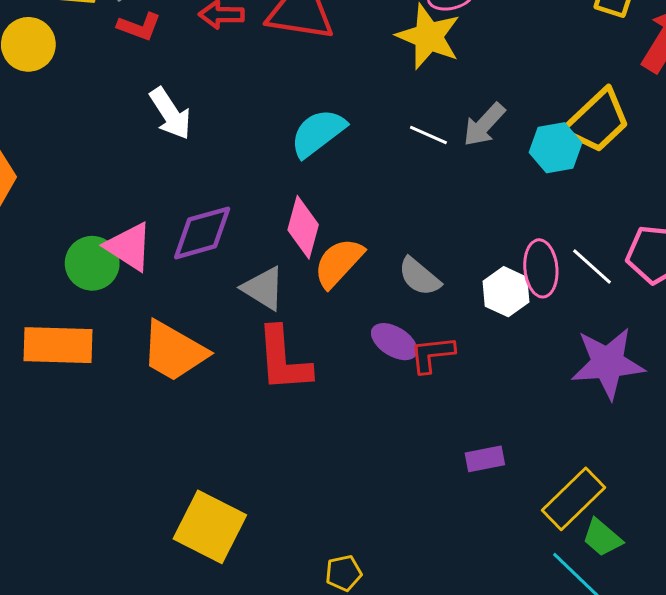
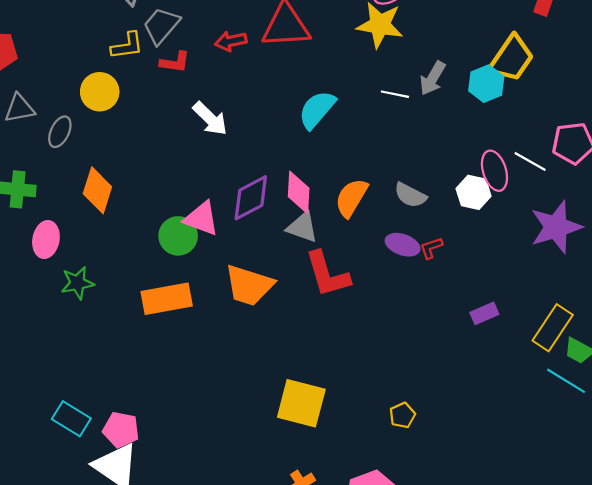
pink diamond: (303, 227) -> (299, 192), moved
red L-shape: (432, 354) -> (431, 248), size x0.7

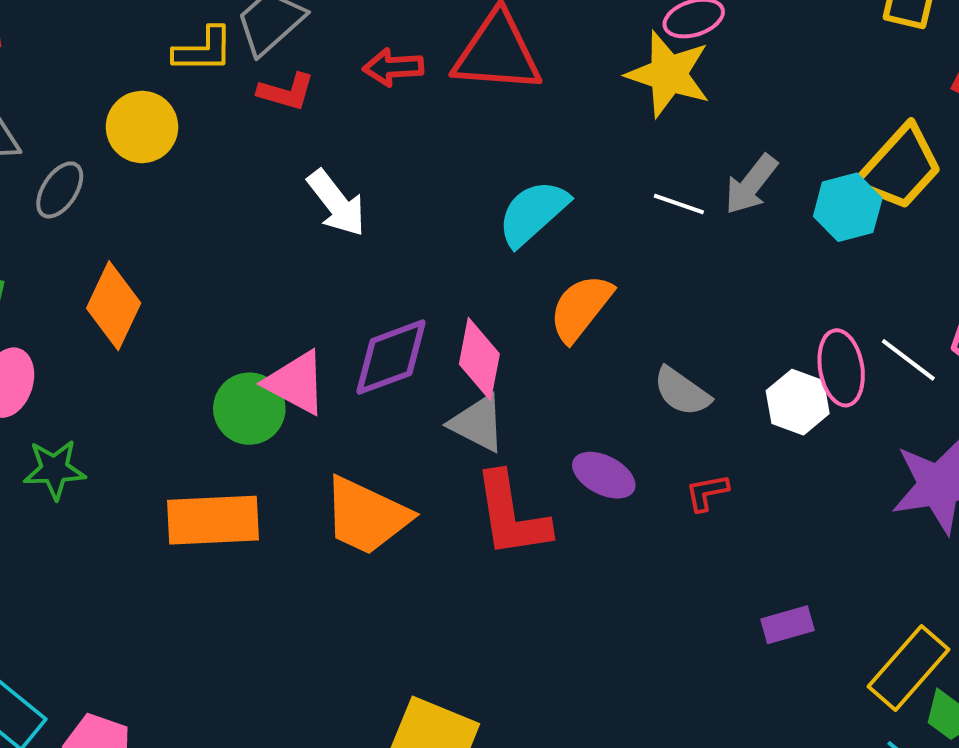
orange semicircle: (351, 198) -> (581, 308), moved
purple ellipse: (403, 245) -> (604, 475), moved

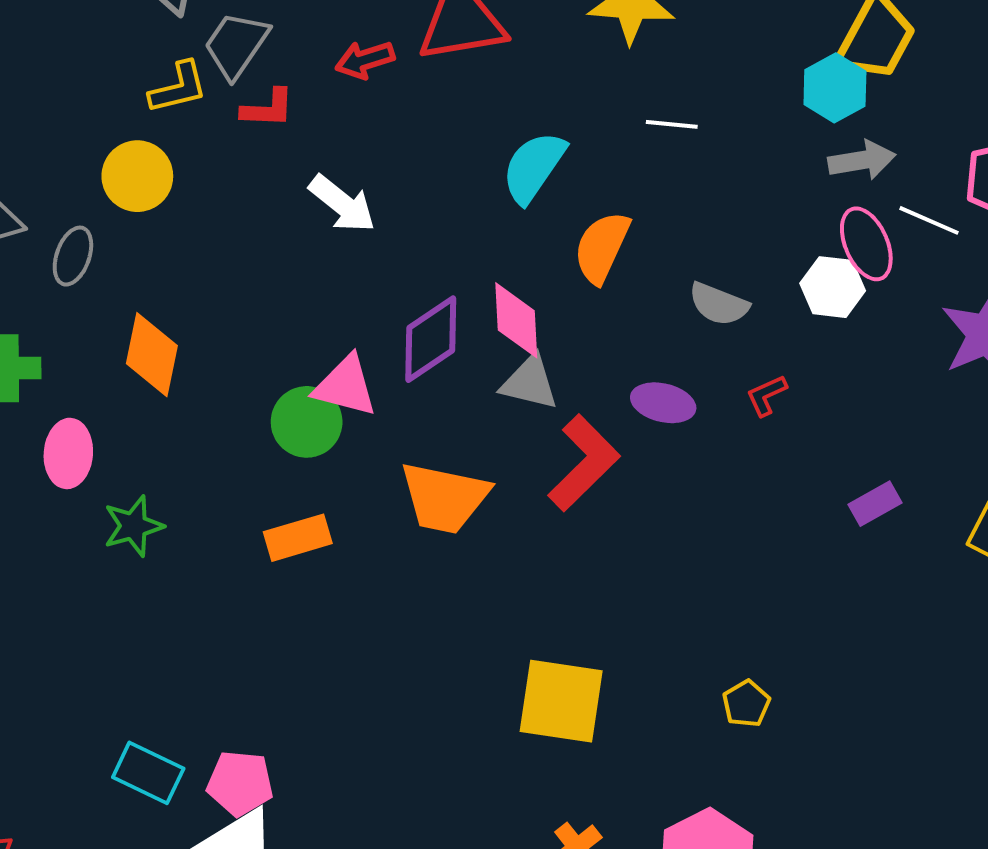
gray arrow: (751, 184) -> (862, 160), moved, turned -124
red L-shape: (512, 515) -> (584, 463), turned -112
orange rectangle: (213, 520) -> (298, 538), size x0.7

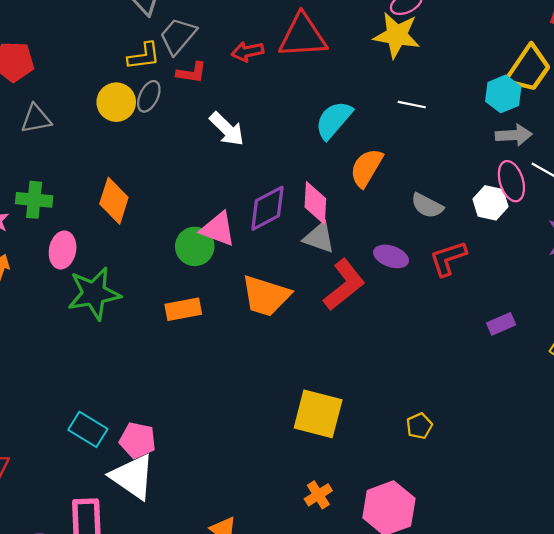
gray ellipse: (73, 256) -> (149, 96), moved
red L-shape: (766, 395) -> (448, 258), size x1.6
green star: (133, 526) -> (94, 293), size x1.6

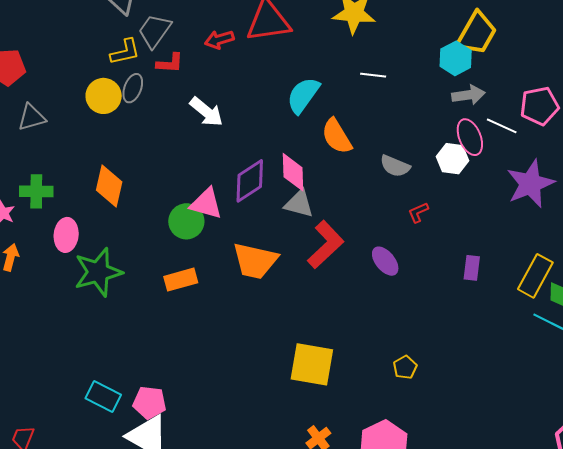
orange semicircle: (366, 168) -> (337, 136), turned -57
purple ellipse: (391, 256) -> (385, 261), moved, turned 36
red L-shape: (448, 258) -> (418, 212), size x0.6
purple rectangle: (501, 324) -> (472, 268), turned -55

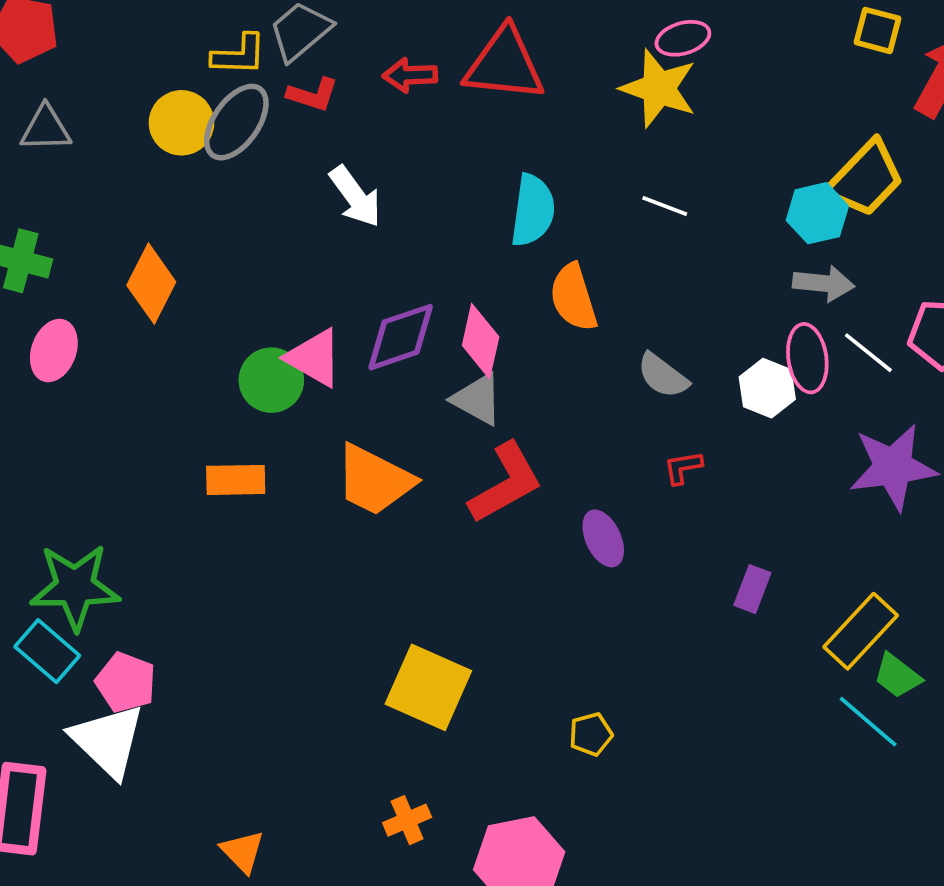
gray ellipse: (133, 88) -> (236, 122), size x1.5
cyan semicircle: (303, 95) -> (533, 210), turned 138
green star: (98, 272) -> (75, 587), moved

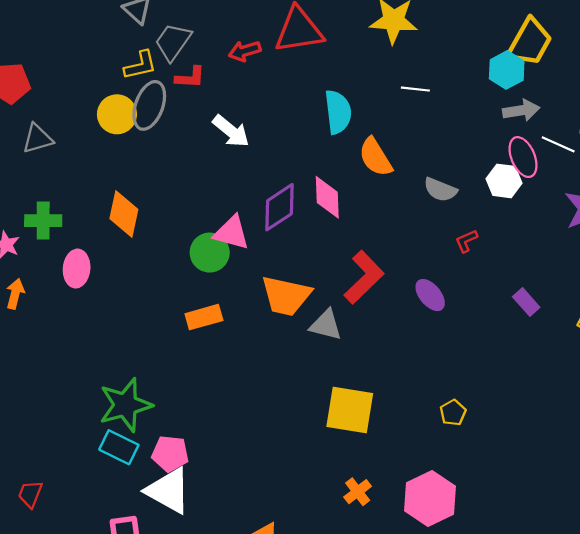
gray triangle: (477, 399) -> (326, 325), moved
purple rectangle: (752, 589) -> (526, 302), turned -48

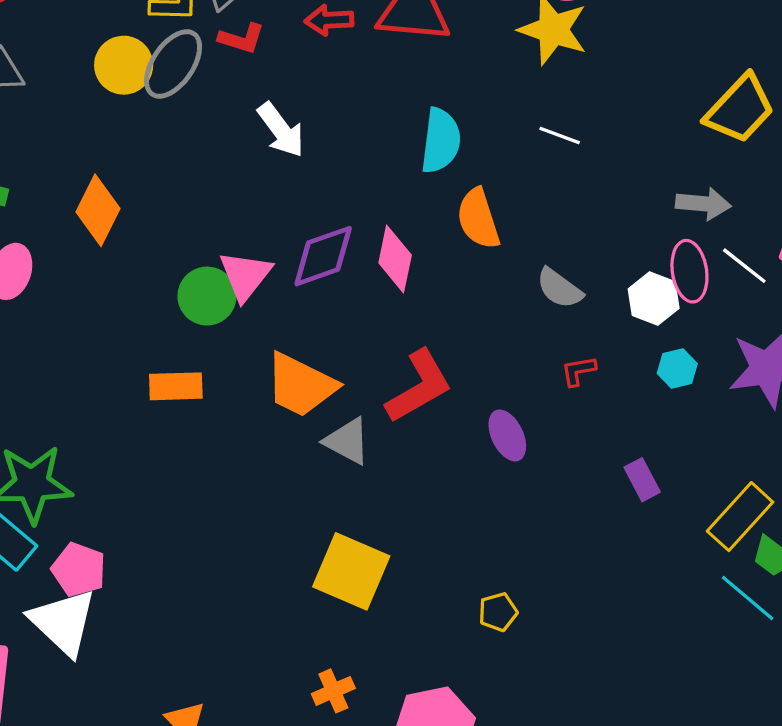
cyan hexagon: (507, 70) -> (677, 368), moved, size x0.7
pink triangle: (232, 233) -> (245, 276), turned 39

